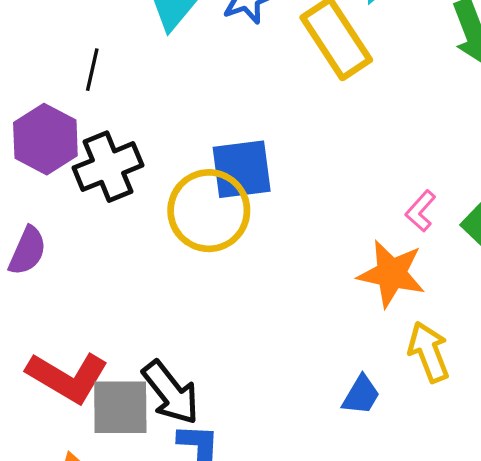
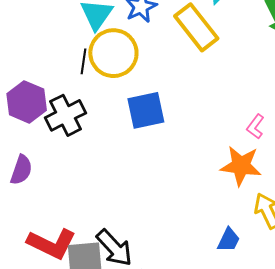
black line: (92, 70) -> (83, 61), moved
yellow circle: (209, 211) -> (113, 53), moved

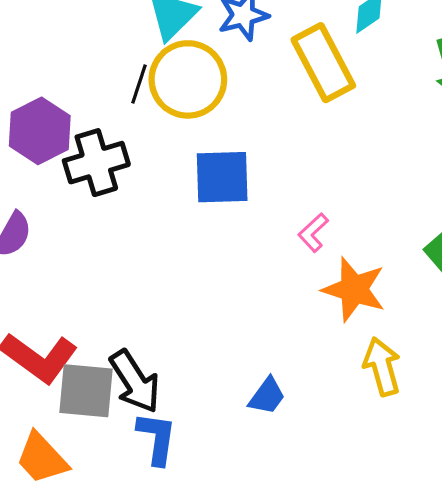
pink L-shape: (255, 127) -> (313, 233), moved
blue trapezoid: (229, 240) -> (267, 396), moved

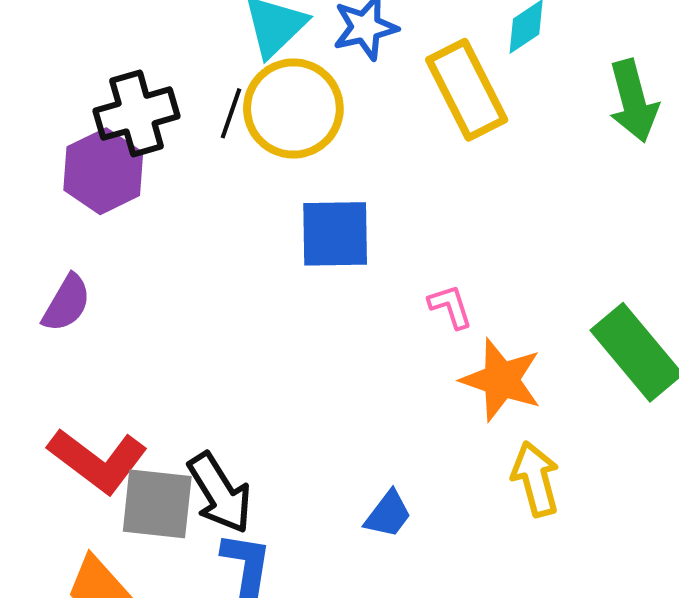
black cross: (96, 163) -> (137, 114), moved
pink L-shape: (313, 233) -> (450, 306), turned 114

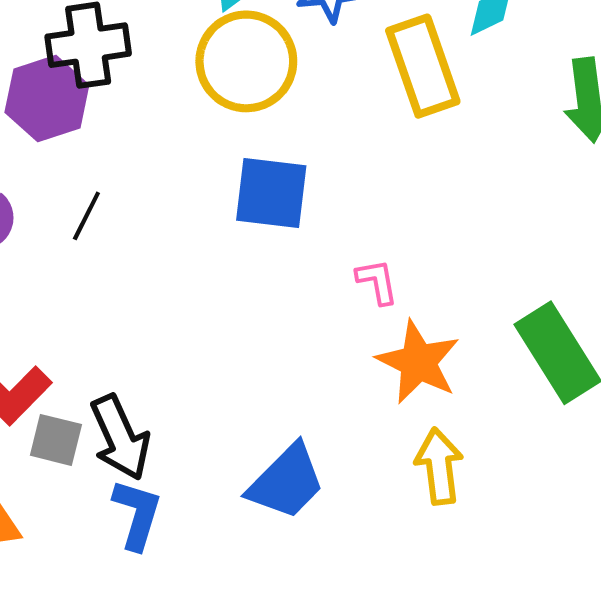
black line: (231, 113) -> (86, 216), moved
gray square: (157, 504) -> (56, 440), size x0.7
blue trapezoid: (388, 514) -> (286, 482), size x1.6

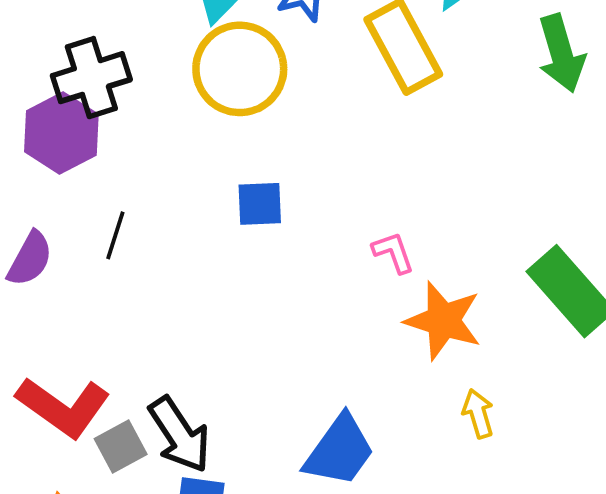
blue square: (271, 193) -> (260, 204), moved, size x0.7
gray square: (56, 440) -> (121, 447), turned -33
yellow arrow: (439, 466) -> (478, 414), size x0.7

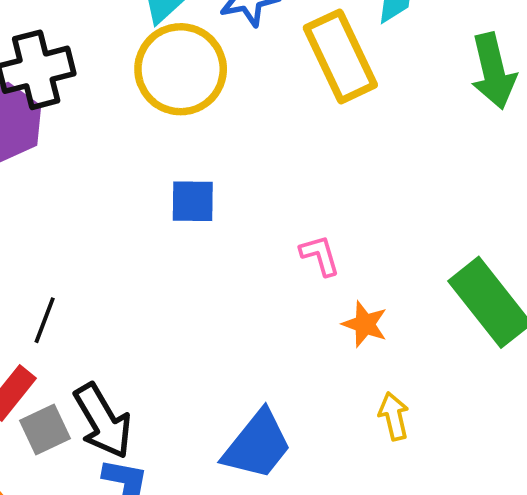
black line: (115, 235) -> (45, 320), moved
orange star: (443, 321) -> (365, 324), size x0.6

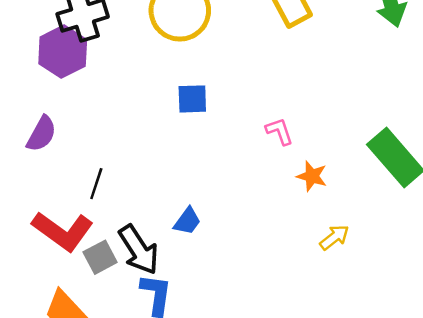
yellow arrow: (394, 416) -> (334, 237), turned 68
blue trapezoid: (257, 445) -> (187, 221), moved, size x0.6

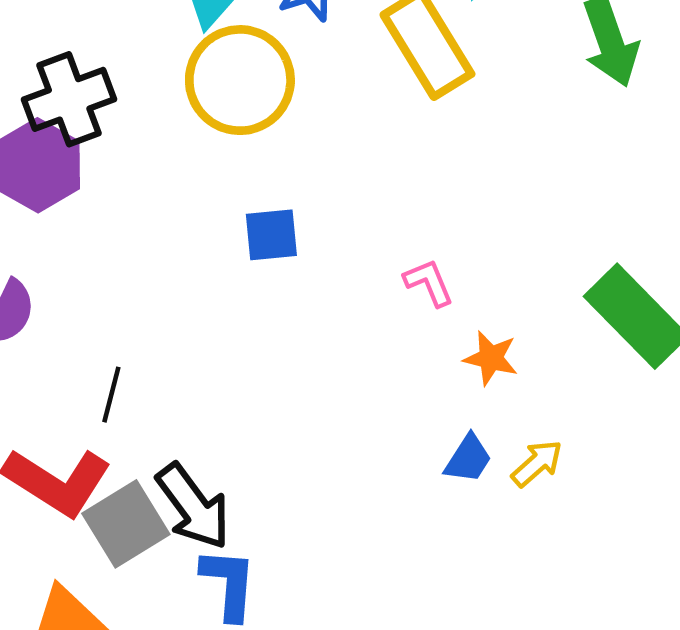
blue trapezoid: (187, 221) -> (468, 459), moved
gray square: (100, 257) -> (126, 524), size x1.4

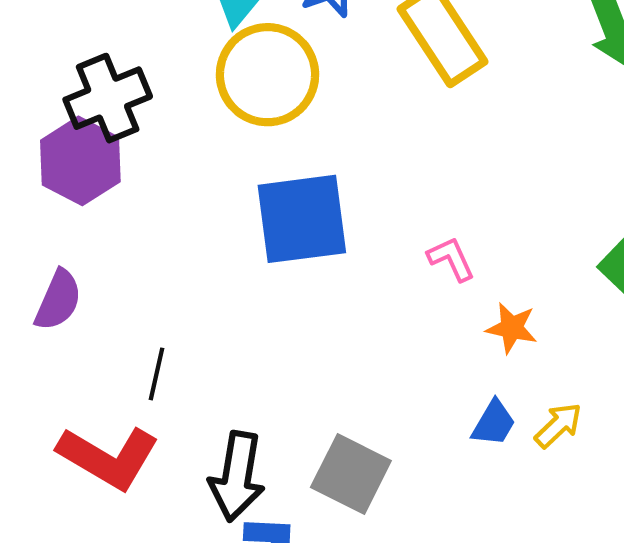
blue square: (271, 235) -> (302, 219), size x1.8
black arrow: (193, 506) -> (237, 476), turned 48
gray square: (126, 524) -> (351, 474), moved, turned -30

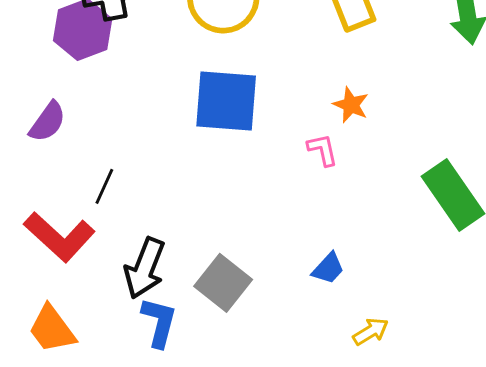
orange star: (512, 328) -> (351, 105), moved
yellow arrow: (558, 425) -> (371, 331), moved

